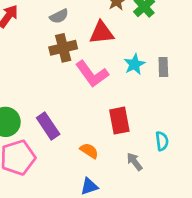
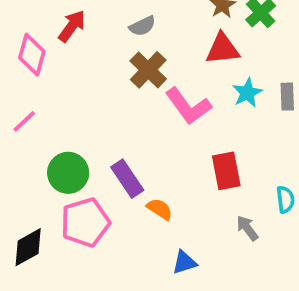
red triangle: (102, 33) -> (223, 49), moved
brown cross: (63, 48) -> (148, 70), turned -32
orange semicircle: (89, 151) -> (160, 209), moved

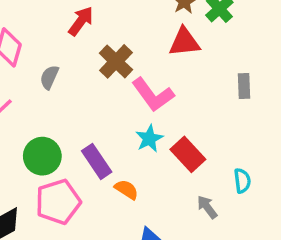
red arrow: (72, 26) -> (81, 21), moved
gray semicircle: (142, 26) -> (49, 77), moved, turned 140
cyan star: (247, 93) -> (149, 139), moved
red rectangle: (226, 171) -> (188, 154), turned -32

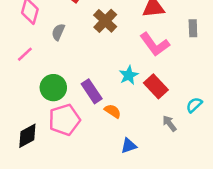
gray rectangle: (244, 86) -> (193, 28), moved
pink L-shape: (153, 95) -> (155, 44), moved
cyan semicircle: (242, 181) -> (194, 105), turned -126

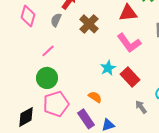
gray semicircle: (58, 32) -> (56, 20), moved
pink line: (25, 54) -> (48, 51), moved
purple rectangle: (92, 91) -> (86, 119), moved

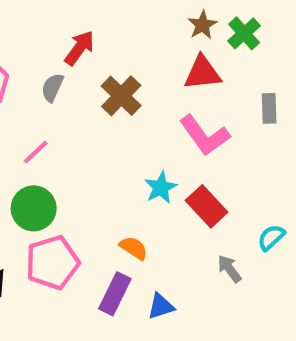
purple rectangle: (86, 119) -> (115, 294), turned 60

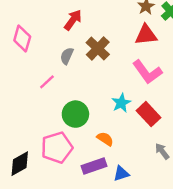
gray semicircle: (52, 88) -> (67, 56), moved
green circle: (34, 208) -> (75, 114), moved
purple rectangle: (115, 294) -> (94, 166), turned 45

